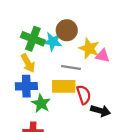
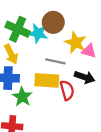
black arrow: (101, 111) -> (85, 77), moved

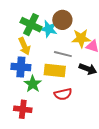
yellow star: (75, 43) -> (81, 38), turned -30
red semicircle: (67, 90) -> (63, 94), moved, turned 90

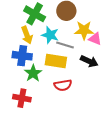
cyan star: (49, 29) -> (50, 35), moved

